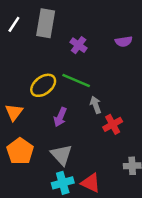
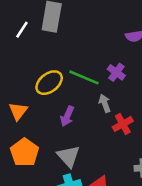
white line: (14, 24) -> (22, 30), moved
purple cross: (79, 45) -> (116, 72), moved

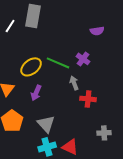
purple arrow: (67, 116) -> (36, 93), moved
red cross: (123, 124) -> (88, 99), turned 35

